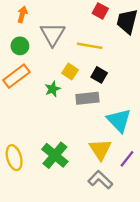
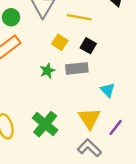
green star: (53, 89) -> (47, 71), moved
cyan triangle: (119, 120) -> (108, 90), size x0.6

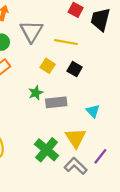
gray rectangle: (77, 68) -> (56, 102), moved
green cross: (45, 124) -> (47, 150), moved
purple line: (116, 127) -> (100, 156), moved

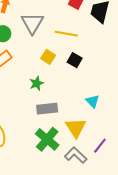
gray rectangle: (56, 102) -> (47, 109), moved

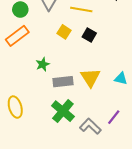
green star: (37, 83) -> (43, 64), moved
cyan triangle: (93, 101) -> (121, 79), moved, turned -32
yellow triangle: (76, 128) -> (90, 78), moved

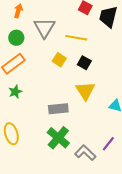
green star: (43, 64) -> (15, 92), moved
yellow triangle: (90, 78) -> (85, 91), moved

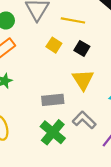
gray L-shape: (85, 153) -> (84, 120), moved

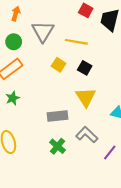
green cross: (53, 132) -> (58, 146), size x0.7

